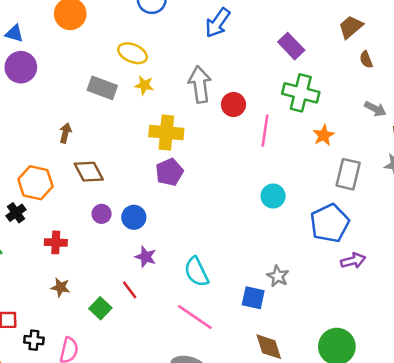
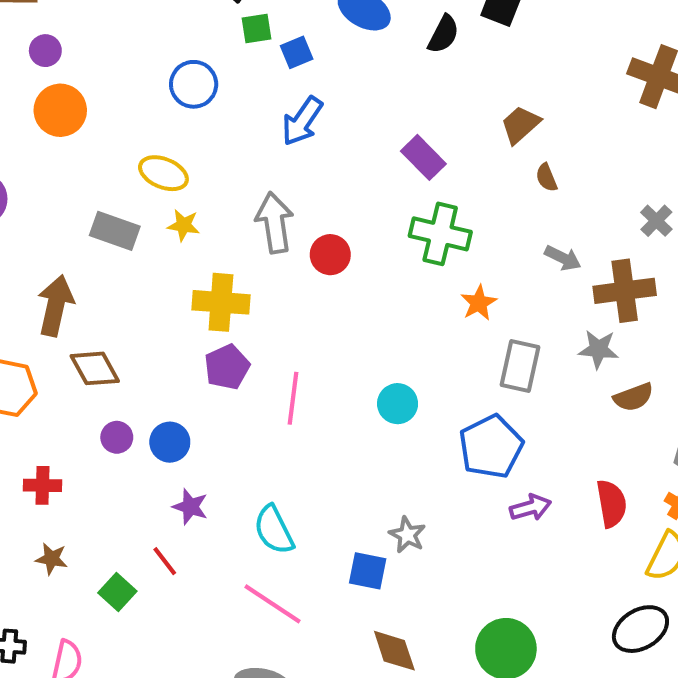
pink line: (265, 131) -> (293, 398), moved
brown arrow: (65, 133) -> (56, 306), size x1.8

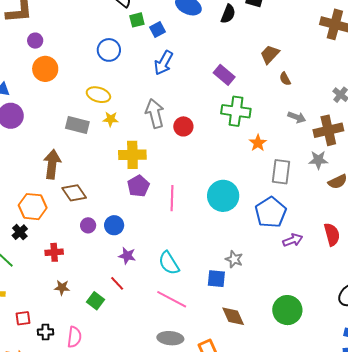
cyan circle: (398, 404) -> (223, 196), size x1.6

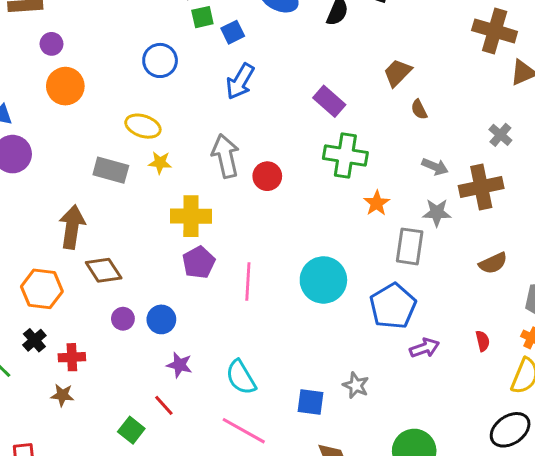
gray star: (318, 160) -> (437, 213), moved
black cross: (20, 232) -> (34, 340), moved
red semicircle: (332, 234) -> (483, 341), size x0.6
gray star: (234, 259) -> (356, 385), moved
brown star: (62, 288) -> (62, 395), moved

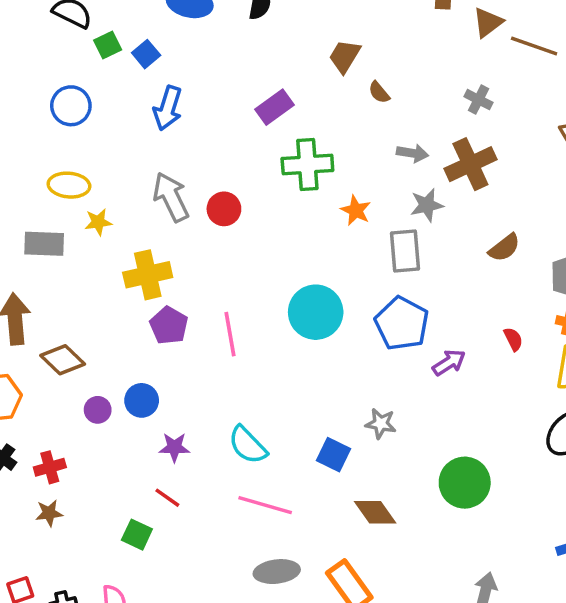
purple rectangle: (329, 101) -> (275, 107), turned -64
blue square: (310, 402) -> (333, 455), turned 32

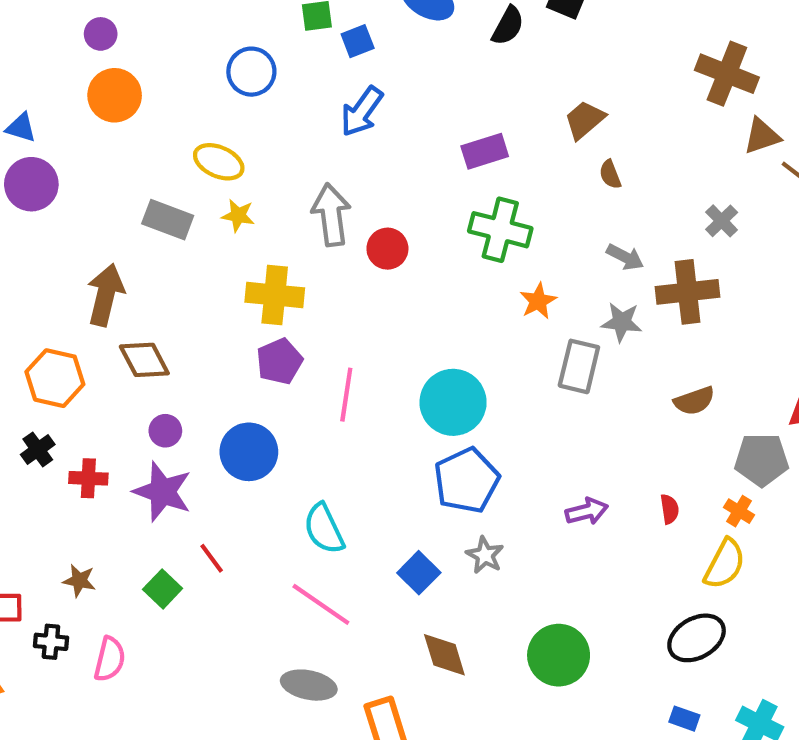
blue pentagon: (402, 323) -> (467, 481), moved
blue circle: (142, 400) -> (249, 452), moved, size x1.4
purple star: (174, 447) -> (162, 492), moved, size x1.6
brown star: (49, 513) -> (79, 581), moved

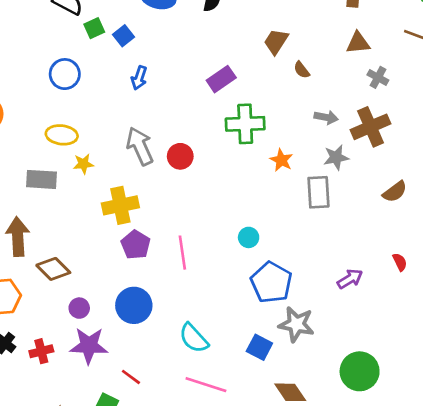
blue arrow: (362, 111) -> (139, 78), size x0.7
brown triangle: (762, 136) -> (358, 43), moved, turned 30
cyan circle: (453, 402) -> (249, 237), size x0.5
gray star: (485, 555) -> (296, 324), size x1.5

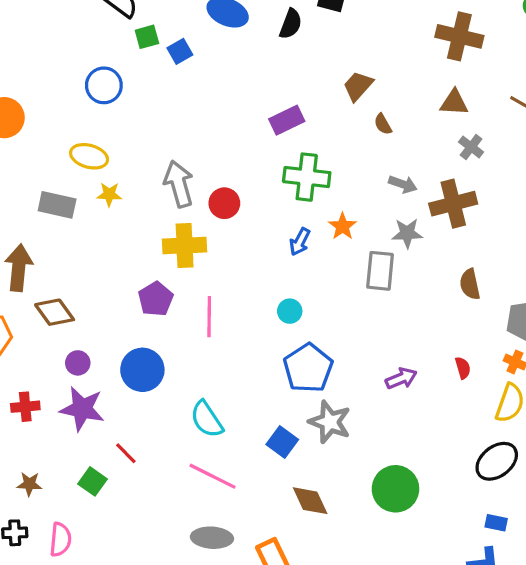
blue arrow: (139, 78) -> (300, 242), moved
brown semicircle: (395, 192) -> (470, 284), turned 105
yellow cross: (120, 205) -> (185, 245), moved

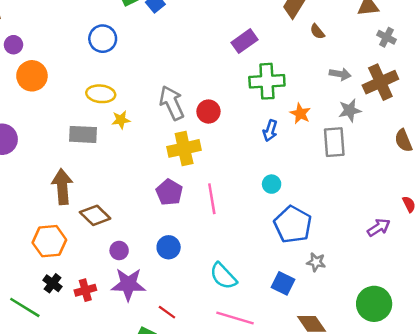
blue circle: (142, 370) -> (169, 247), size x0.7
purple arrow: (401, 378) -> (379, 227), moved
gray star: (330, 422) -> (316, 262), size x0.6

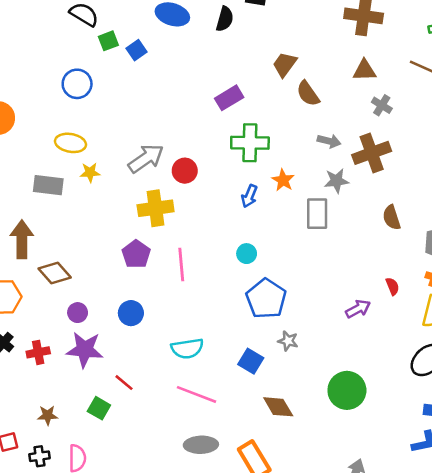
brown semicircle: (317, 32) -> (308, 94), size x1.5
gray arrow: (172, 103) -> (146, 158), turned 76
cyan semicircle: (223, 276) -> (187, 348), turned -60

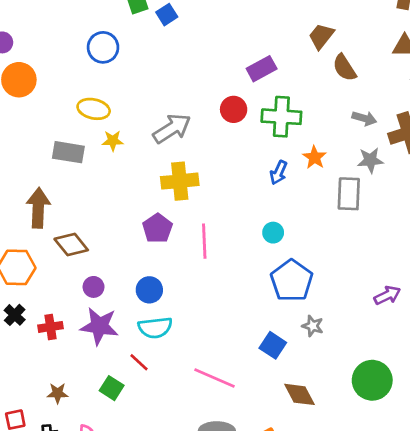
red circle: (185, 171) -> (234, 109), moved
cyan semicircle: (187, 348) -> (155, 328), moved

